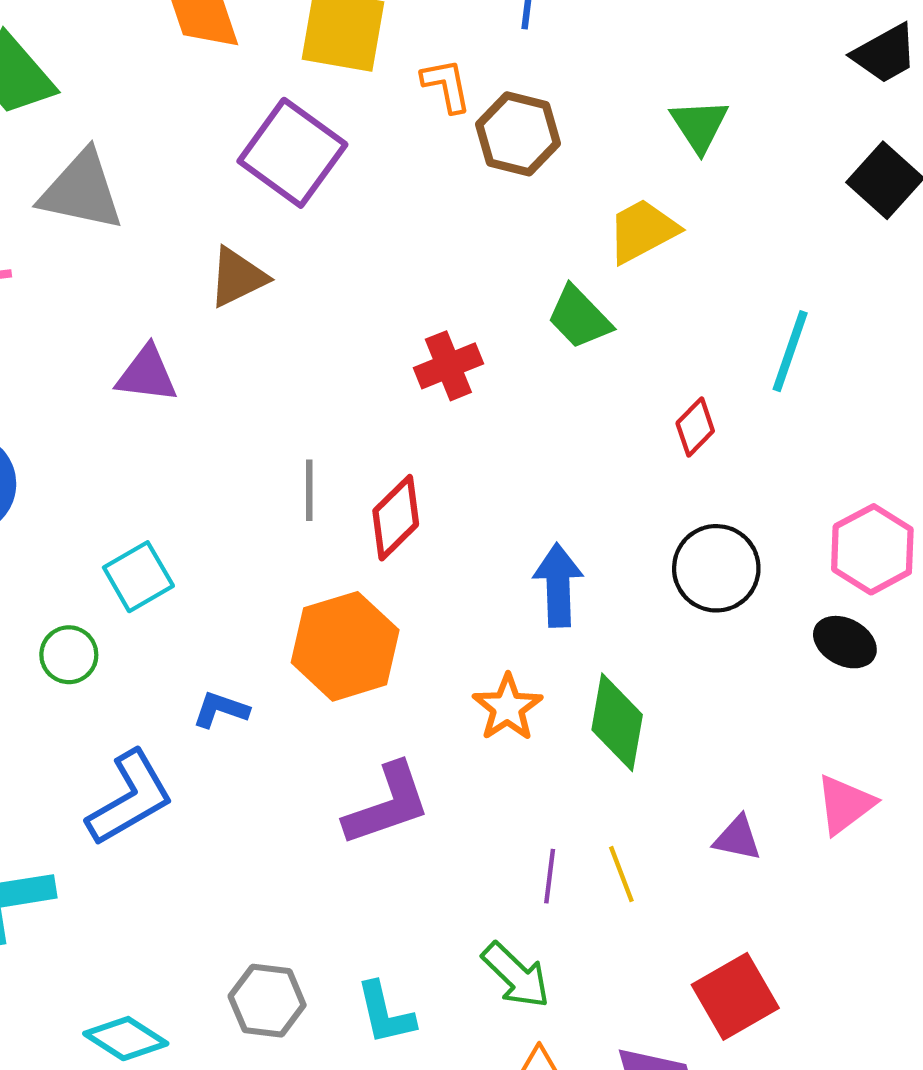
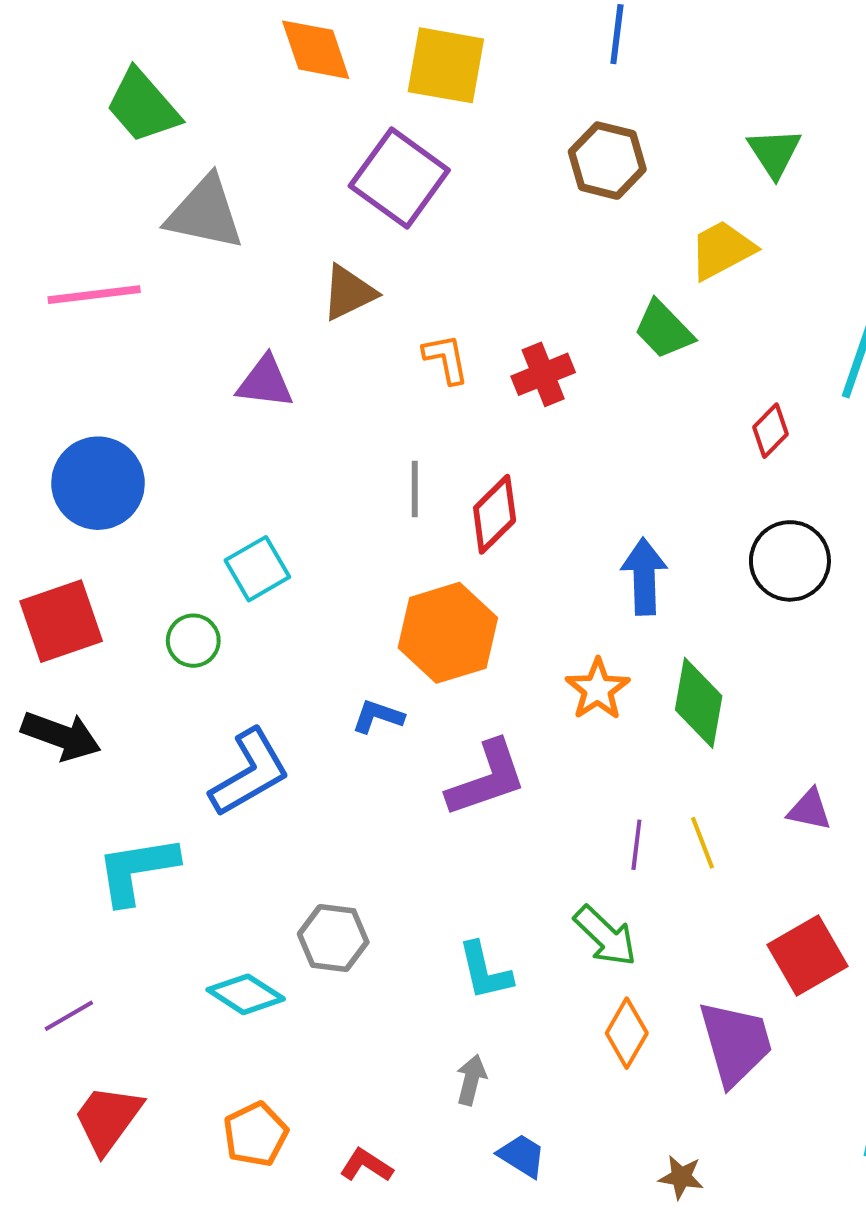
orange L-shape: (446, 85) -> (446, 359), moved
blue L-shape: (221, 710) -> (378, 716), moved
gray hexagon: (267, 1001) -> (333, 938), moved

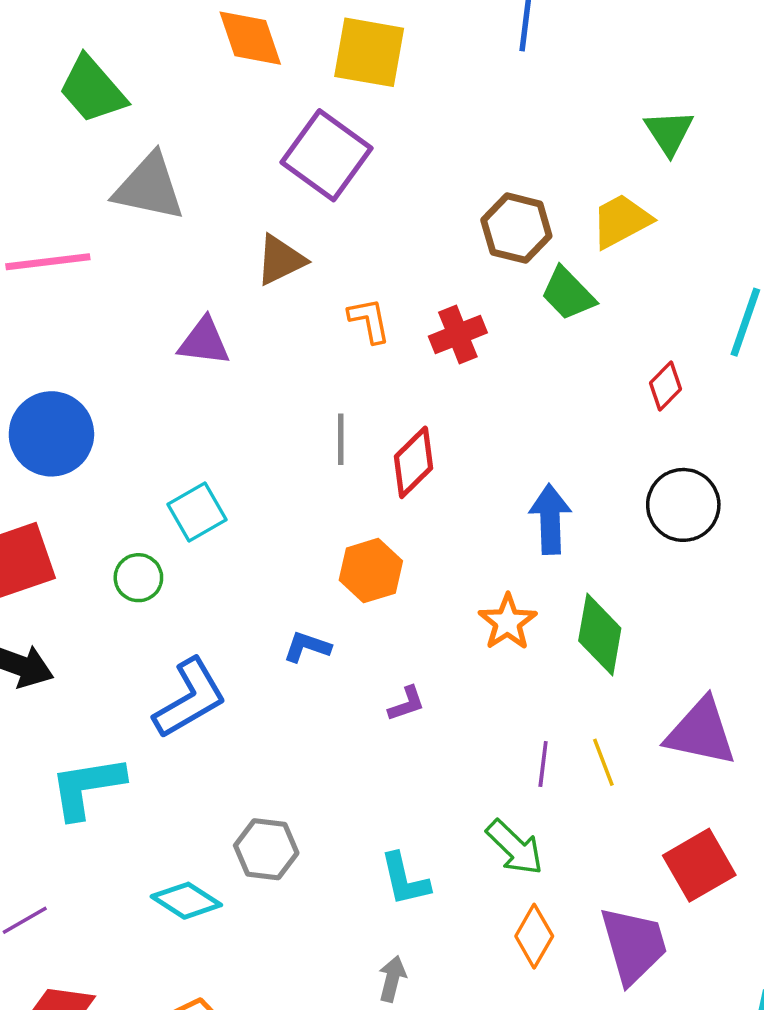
brown hexagon: (607, 161) -> (516, 228), moved
orange hexagon: (448, 633) -> (371, 571), size x0.7
purple L-shape: (487, 779) -> (406, 704), size x0.5
purple triangle: (809, 810) -> (701, 732), size x1.8

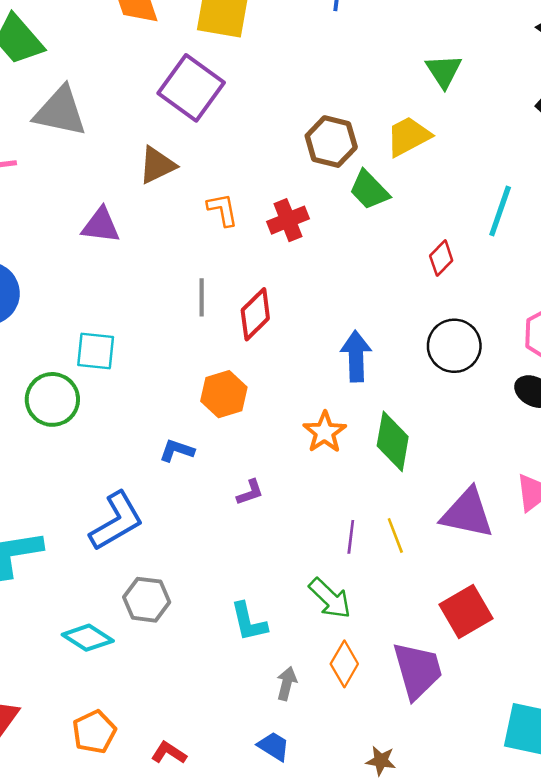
cyan square: (197, 512) -> (96, 351), turned 36
green circle: (138, 578) -> (52, 399), size x1.5
blue L-shape: (190, 698) -> (117, 521), moved
gray arrow: (392, 979) -> (287, 683), moved

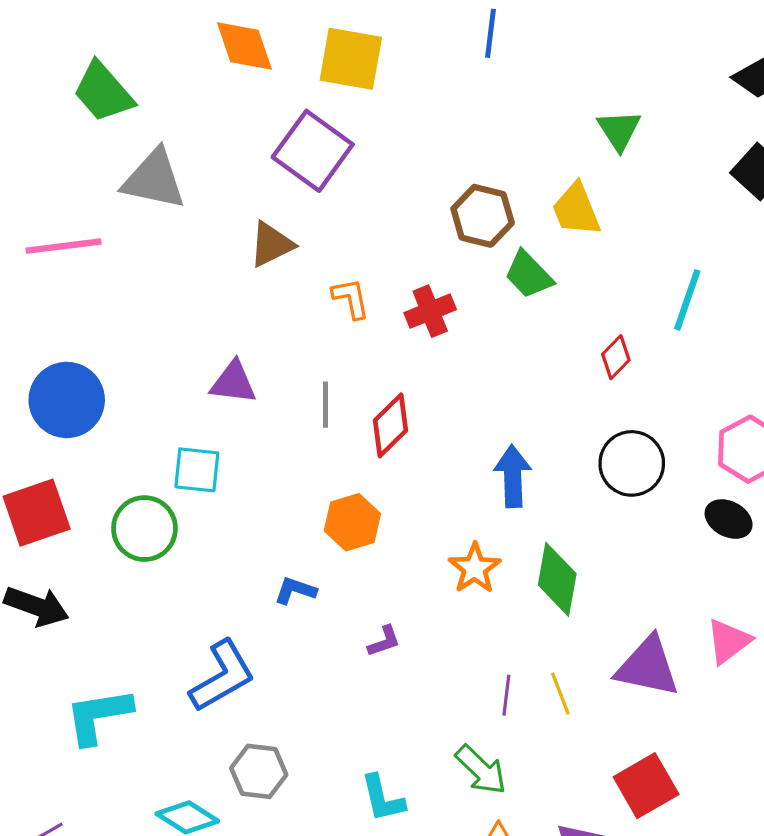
yellow trapezoid: (408, 136) -> (576, 210), turned -84
purple triangle: (101, 225) -> (233, 383), moved

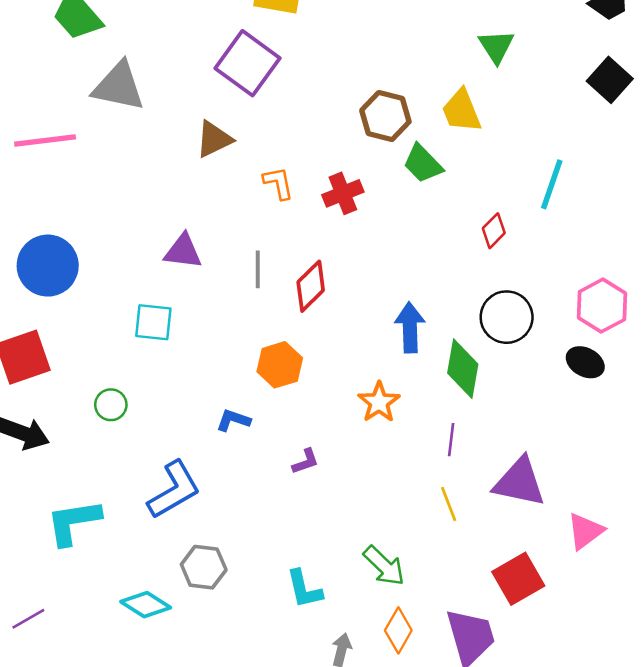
green circle: (144, 529) -> (111, 405), moved, size x0.6
green diamond: (557, 579) -> (463, 369), moved
pink triangle: (729, 641) -> (585, 531), moved
purple line: (506, 695) -> (451, 440), moved

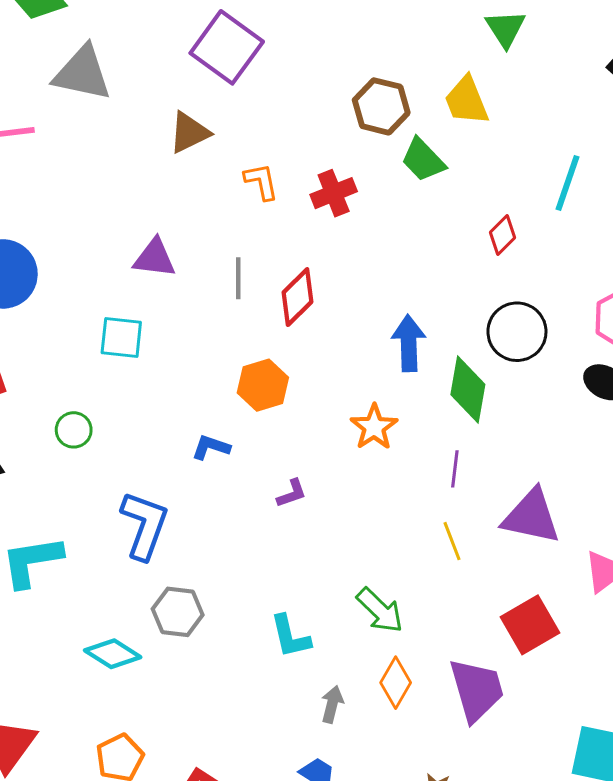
blue L-shape: (174, 490) -> (144, 525), turned -40

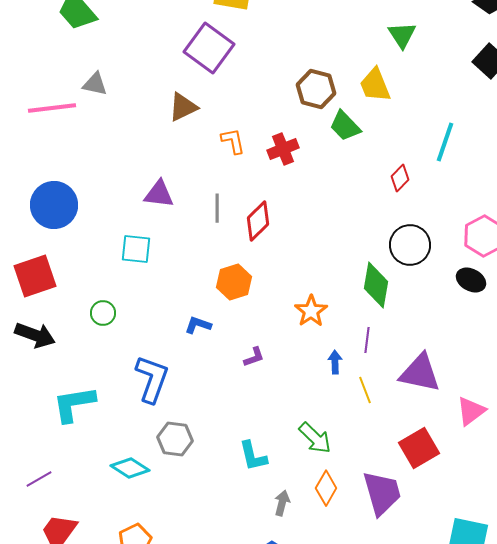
gray triangle: (82, 73) -> (95, 84), moved, size x0.6
blue arrow: (409, 343) -> (335, 362), moved, size x0.6

